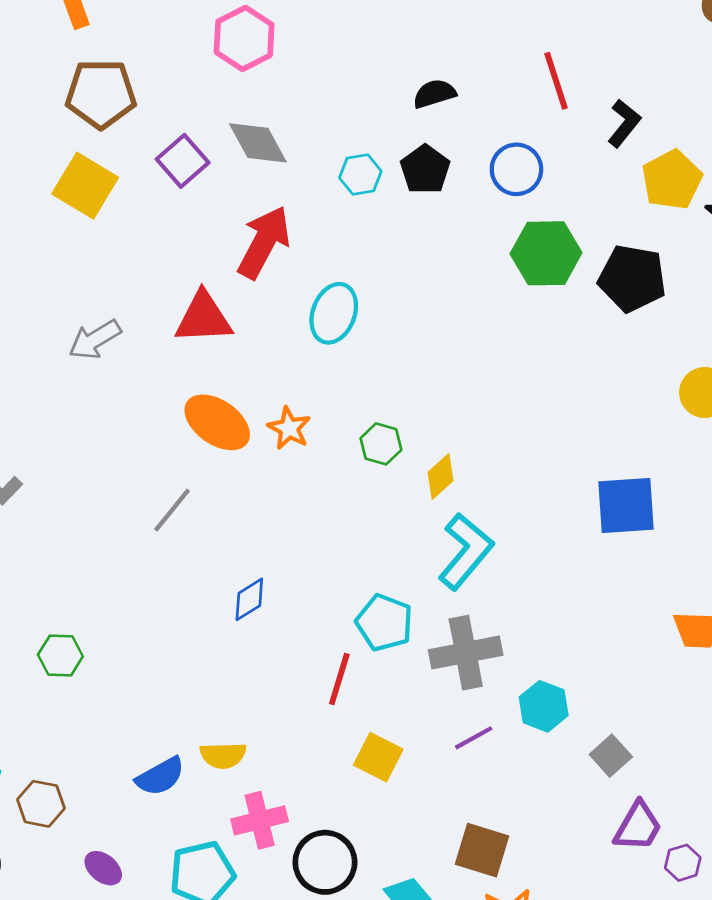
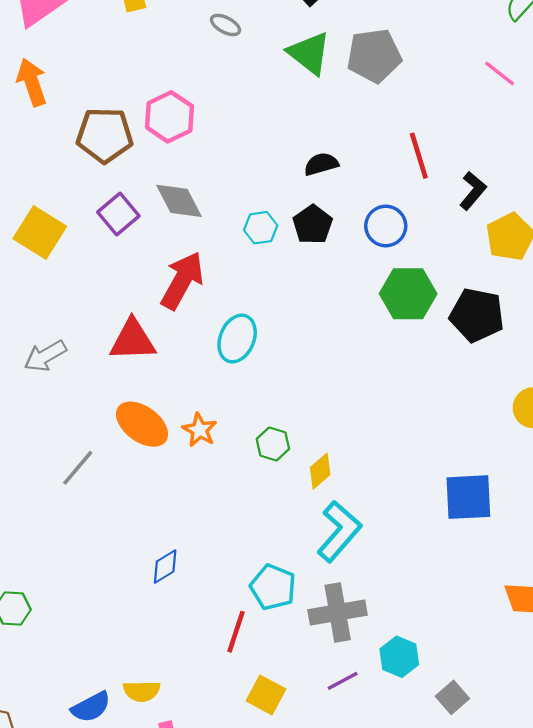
brown pentagon: (101, 94) -> (105, 135), moved
gray line: (172, 510) -> (78, 468), moved

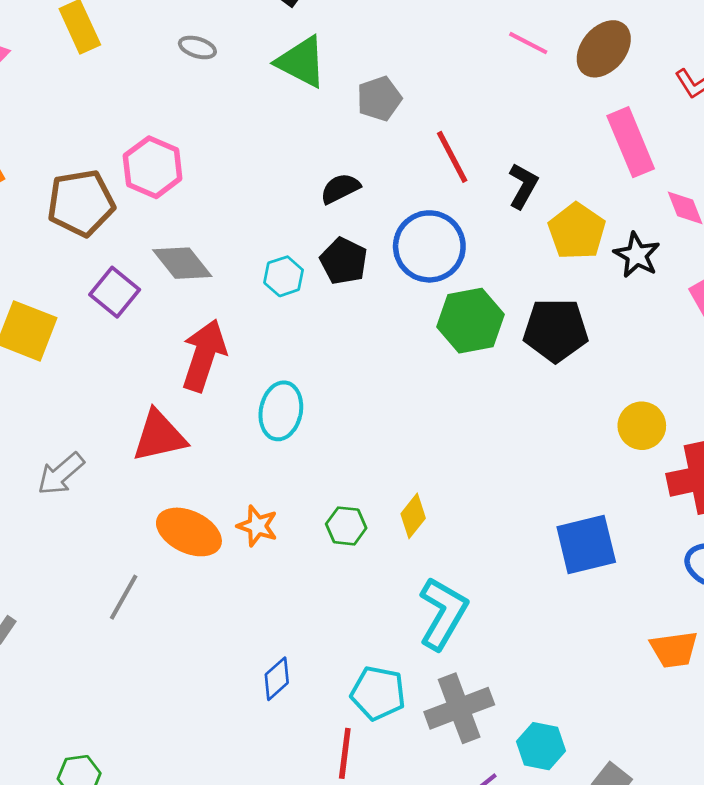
gray pentagon: (374, 56) -> (379, 99), moved, size x0.7
blue circle: (386, 226) -> (429, 246), size x1.4
yellow diamond: (320, 471) -> (413, 516), moved
blue diamond: (165, 566) -> (277, 679), moved

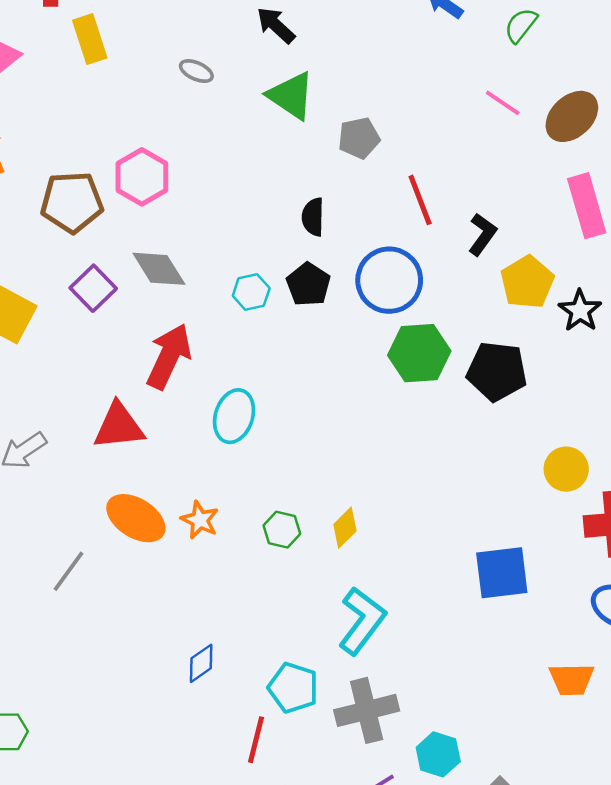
black semicircle: (340, 189) -> (313, 217), turned -69

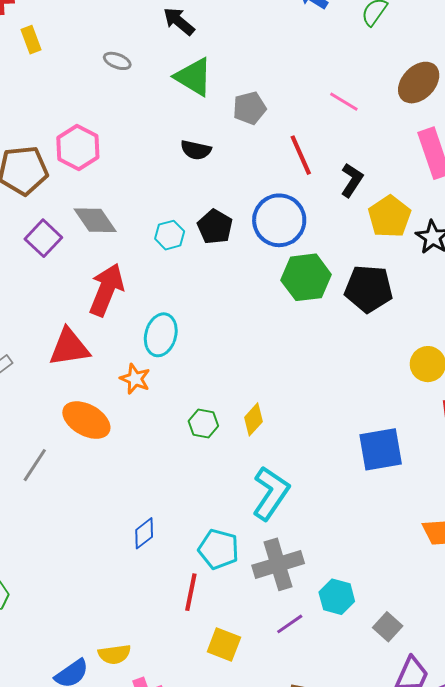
yellow rectangle: (90, 39) -> (31, 40), size x0.7
pink line: (503, 103) -> (344, 102), moved
black semicircle: (313, 217) -> (196, 150), moved, turned -76
orange star: (200, 520) -> (135, 379), moved

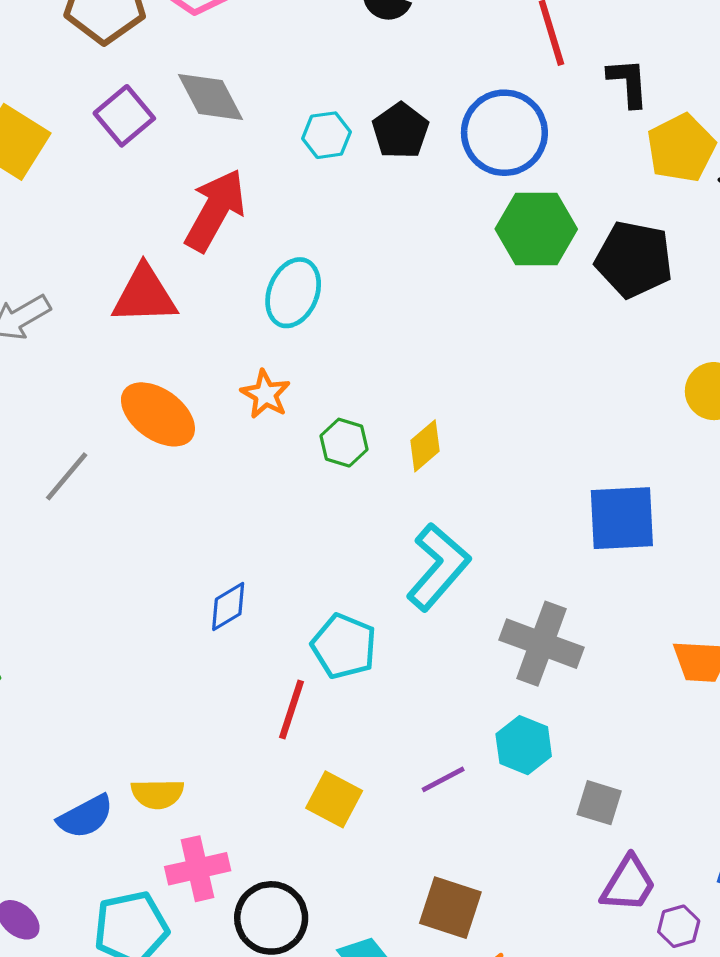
black L-shape: (352, 180) -> (628, 83), turned -44
orange star: (135, 379) -> (265, 394), moved
gray cross: (278, 564) -> (542, 644), moved, turned 30
gray square: (388, 627) -> (599, 803), turned -32

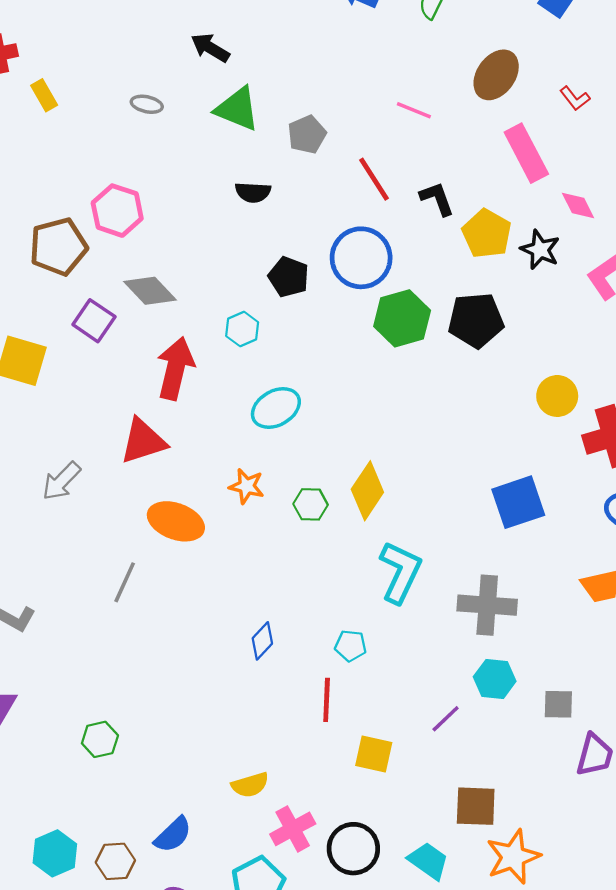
cyan hexagon: (326, 135) -> (242, 329), moved
cyan ellipse: (293, 293) -> (276, 408), moved, turned 54
yellow diamond: (425, 446) -> (367, 491), size x1.5
cyan pentagon: (344, 646) -> (351, 646), size x0.7
blue semicircle: (85, 817) -> (173, 835), moved

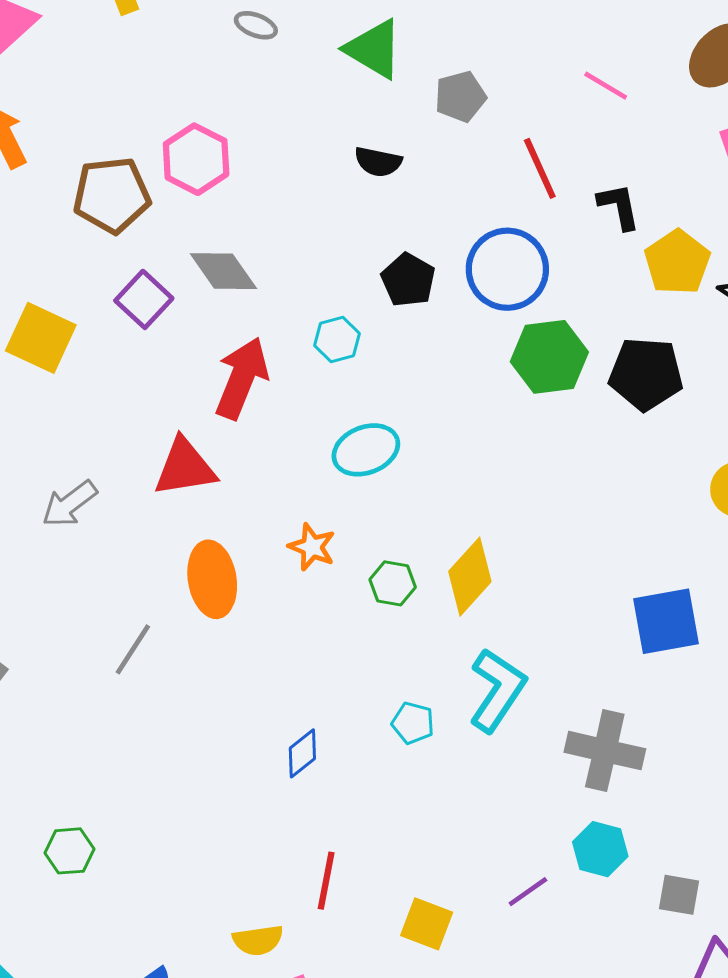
orange ellipse: (176, 521) -> (212, 579), turned 52
cyan pentagon: (351, 646) -> (413, 723), moved
red line: (327, 700) -> (326, 881), moved

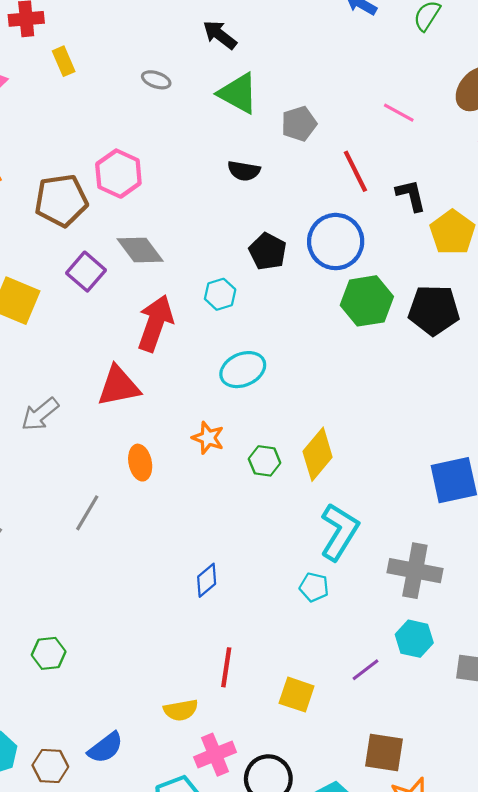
orange ellipse: (212, 579) -> (140, 463), size x0.7
cyan pentagon: (413, 723) -> (314, 587), moved

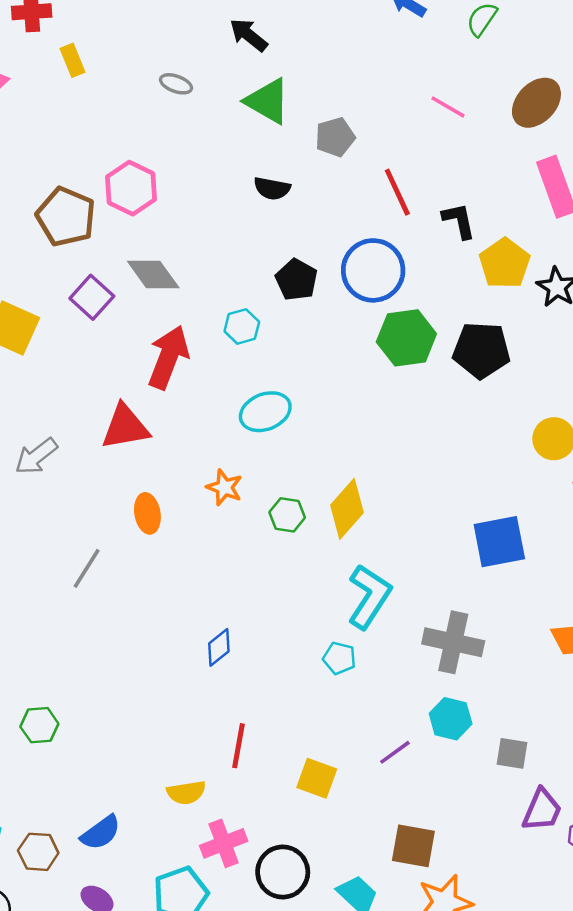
pink line: (399, 113) -> (448, 107), moved
brown pentagon: (61, 200) -> (66, 217), turned 30

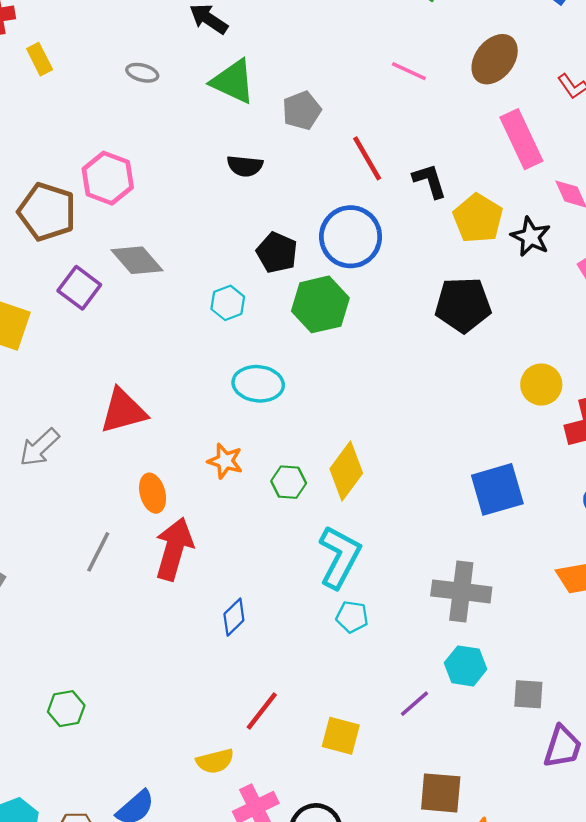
green hexagon: (406, 338) -> (320, 304), moved
red arrow: (168, 357) -> (174, 549), moved
cyan ellipse: (265, 412) -> (258, 384), turned 33
cyan L-shape: (369, 596) -> (340, 557), moved
red line: (239, 746) -> (262, 711), turned 33

